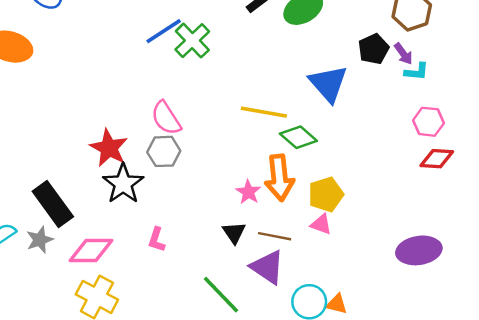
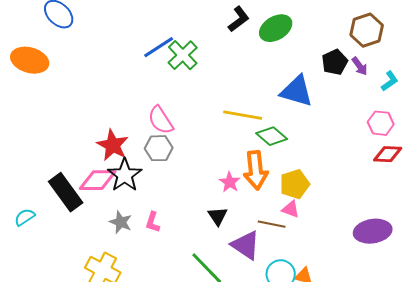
cyan L-shape: (416, 72) -> (390, 81), moved, turned -40
blue triangle: (328, 84) -> (297, 91), turned -33
brown line: (275, 236) -> (272, 224), moved
gray star: (40, 240) -> (121, 222), moved, turned -30
pink diamond: (91, 250) -> (98, 180), moved

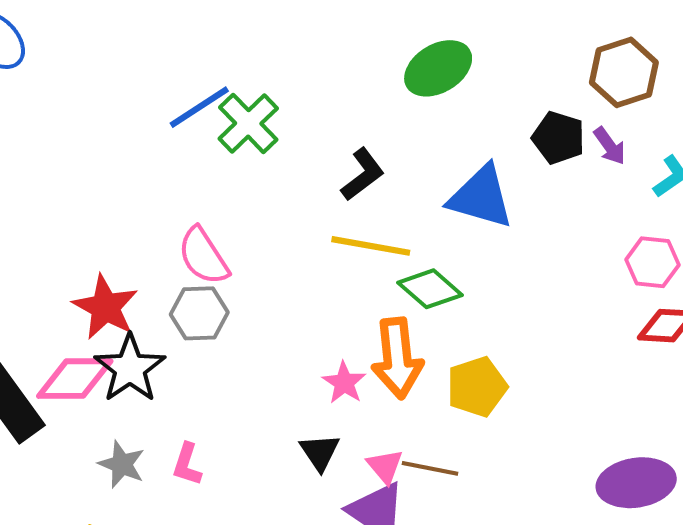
black L-shape: (239, 19) -> (363, 174), moved
black pentagon: (335, 62) -> (559, 138), turned -30
pink triangle: (291, 209) -> (385, 466), moved, turned 30

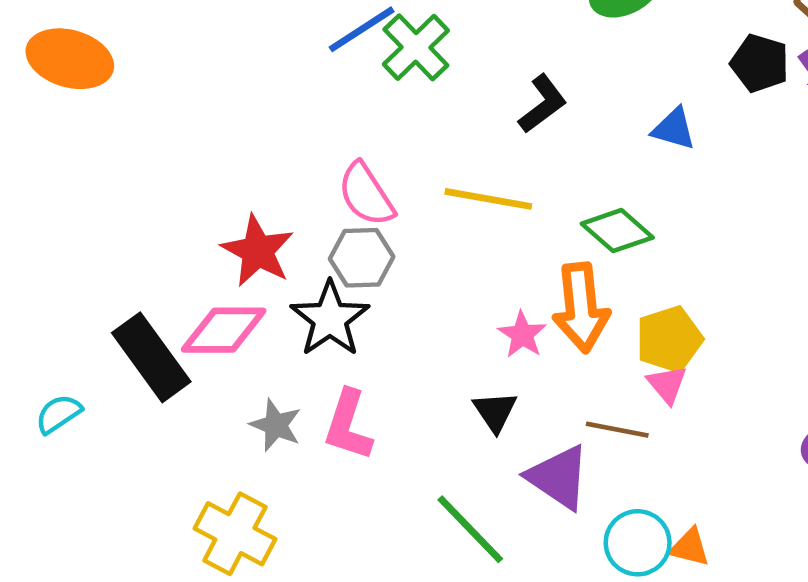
blue triangle: (481, 197) -> (674, 129), size x0.6
yellow line: (371, 246) -> (488, 199), moved
black star: (130, 368) -> (330, 319), moved
pink L-shape: (187, 464) -> (348, 425), size x1.5
pink triangle: (385, 466) -> (667, 384), moved

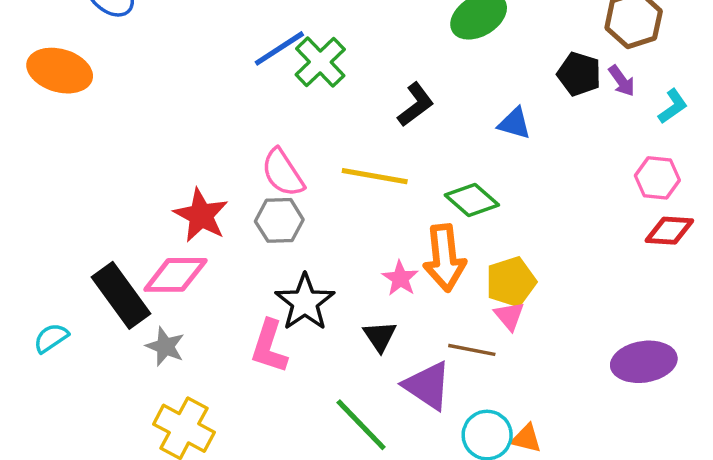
black star: (330, 319) -> (305, 302), moved
gray star: (276, 425) -> (165, 346), moved

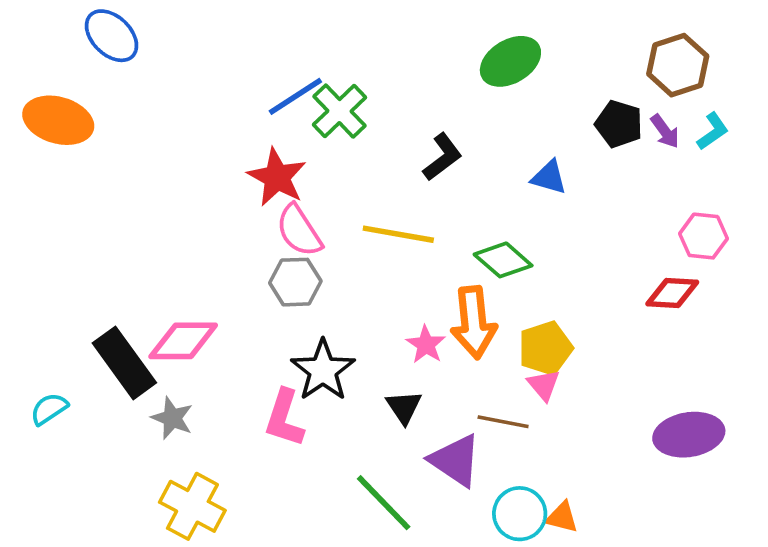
cyan L-shape: (673, 106) -> (713, 131), moved
red star: (201, 215) -> (277, 177), moved
red diamond: (669, 231) -> (672, 293), moved

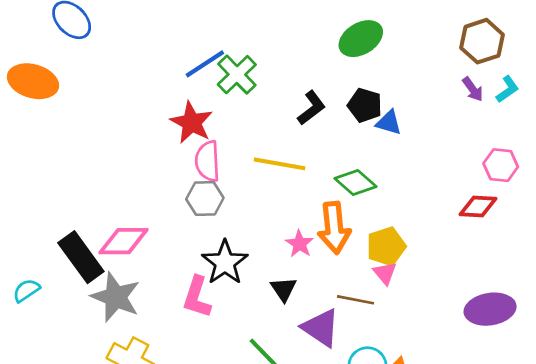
black pentagon: (619, 124) -> (365, 105), moved
pink semicircle: (299, 231) -> (208, 161), turned 30
gray star: (172, 418) -> (116, 297), size x1.6

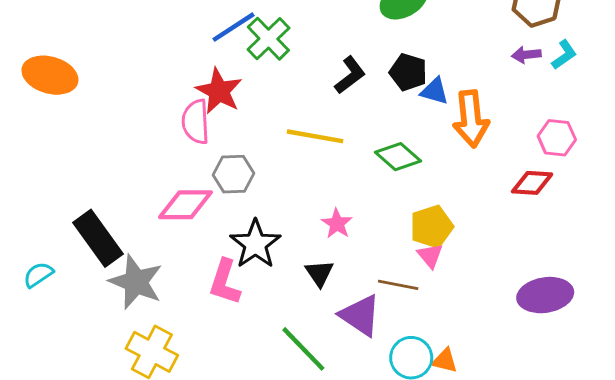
orange ellipse: (33, 81) -> (50, 75), moved
purple arrow: (473, 89) -> (526, 55), turned 120
pink semicircle: (208, 161) -> (196, 122), moved
orange arrow: (334, 228) -> (471, 119), moved
pink diamond: (124, 241) -> (185, 205), moved

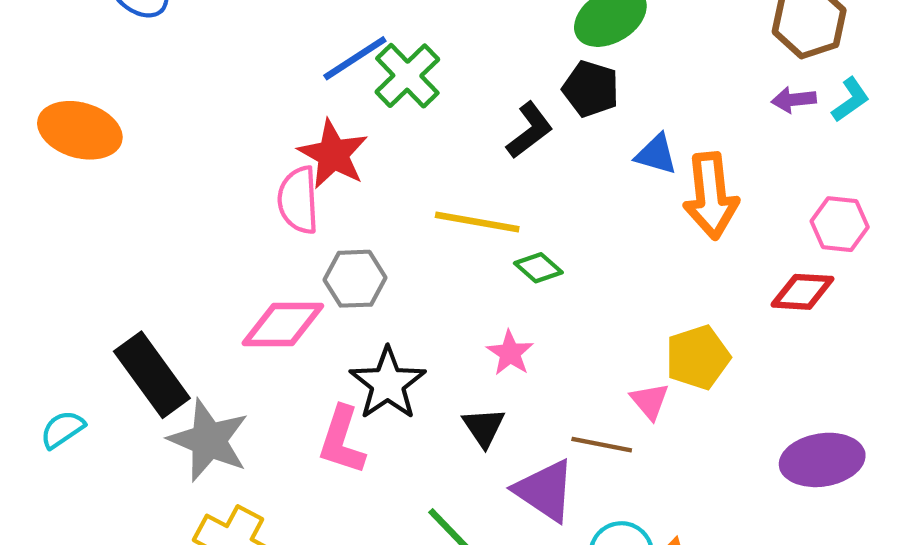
black pentagon: (408, 72) -> (591, 89), moved
green diamond: (398, 157) -> (538, 268), moved, size x0.7
yellow pentagon: (432, 227) -> (698, 357), moved

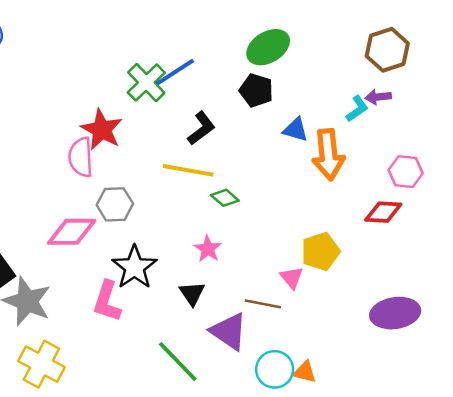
blue line: (355, 58) -> (175, 72), moved
cyan L-shape: (851, 100) -> (357, 109), moved
black L-shape: (530, 130) -> (201, 128), moved

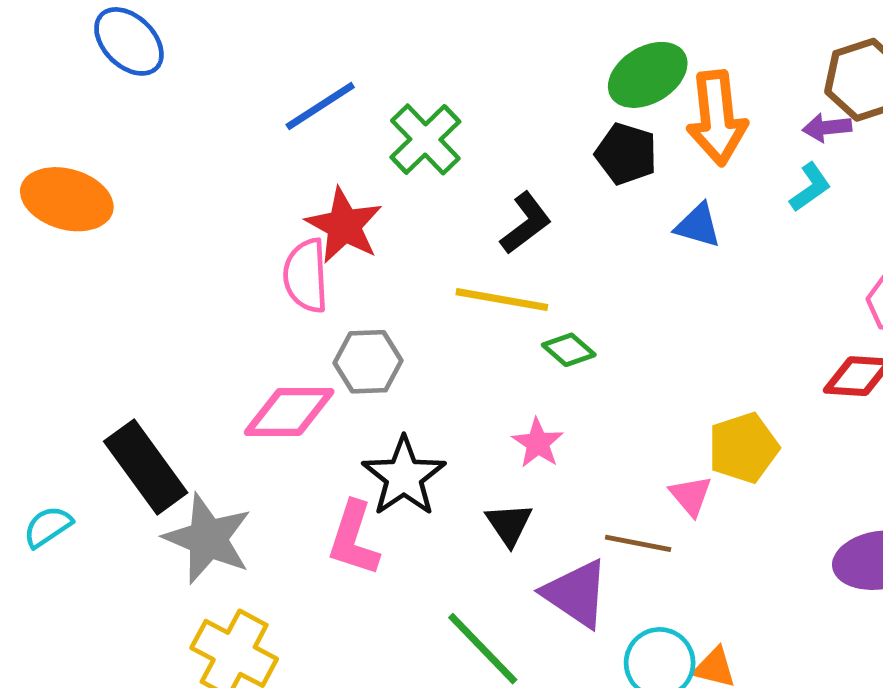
blue line: (175, 72) -> (320, 106), moved
purple arrow: (378, 97) -> (827, 128), moved
orange arrow: (328, 155) -> (717, 118), moved

